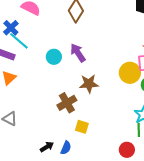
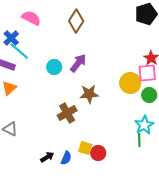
purple arrow: (78, 53) -> (78, 63), turned 72
yellow square: (82, 127) -> (85, 148), moved
red circle: (127, 150) -> (98, 153), moved

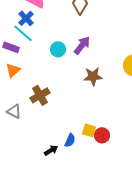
blue cross: (11, 38) -> (26, 18), moved
brown cross: (67, 113) -> (40, 95), moved
black arrow: (47, 157) -> (51, 150), moved

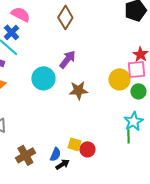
cyan circle: (58, 49) -> (43, 78), moved, size x1.5
brown cross: (40, 95) -> (25, 155), moved
black arrow: (51, 150) -> (62, 164), moved

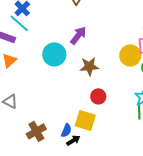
yellow square: (74, 144) -> (85, 120), size x1.5
red circle: (87, 149) -> (98, 96), moved

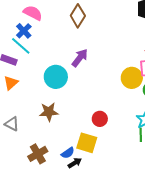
brown star: (89, 66) -> (49, 112), moved
blue semicircle: (66, 130) -> (68, 153), turned 32

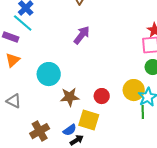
cyan circle: (56, 77) -> (49, 74), moved
yellow circle: (132, 78) -> (134, 90), moved
brown star: (49, 112) -> (70, 97), moved

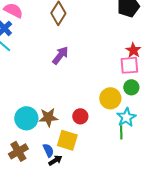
cyan circle: (49, 74) -> (26, 118), moved
yellow circle: (134, 90) -> (110, 98), moved
blue semicircle: (70, 130) -> (48, 150), turned -80

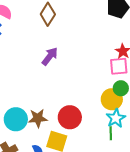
yellow circle: (110, 98) -> (112, 99), moved
red circle: (80, 116) -> (70, 117), size x1.5

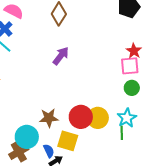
yellow circle: (112, 99) -> (98, 118), moved
cyan circle: (16, 119) -> (27, 137), moved

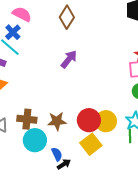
yellow square: (68, 141) -> (91, 144), moved, turned 35
brown cross: (19, 152) -> (27, 119), moved, turned 36

